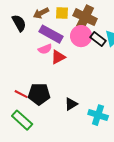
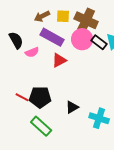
black semicircle: (19, 23) -> (16, 40), moved
pink semicircle: (45, 49) -> (32, 52), moved
green rectangle: (22, 120) -> (41, 126), moved

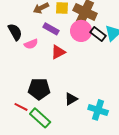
purple rectangle: (52, 37) -> (51, 29), size x0.7
red line: (22, 97) -> (21, 107), moved

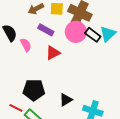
pink semicircle: (31, 44) -> (26, 45), turned -96

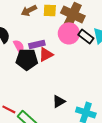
purple rectangle: (46, 30) -> (37, 44), moved, turned -42
black pentagon: (34, 90) -> (27, 59), moved

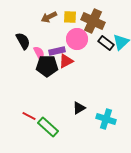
pink circle: (69, 33) -> (77, 39), moved

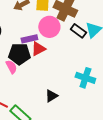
pink semicircle: (39, 53) -> (11, 67), moved
cyan cross: (106, 119) -> (85, 78), moved

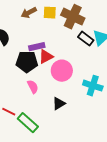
pink circle: (49, 27) -> (62, 71), moved
pink semicircle: (11, 67) -> (33, 87), moved

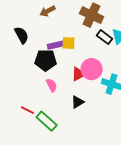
yellow square: (50, 13) -> (69, 43), moved
red triangle: (46, 57) -> (79, 74), moved
pink circle: (62, 71) -> (92, 69), moved

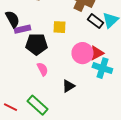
purple rectangle: (56, 45) -> (22, 29), moved
red triangle: (79, 74) -> (96, 53), moved
red line: (28, 110) -> (10, 107), moved

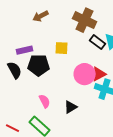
black semicircle: (12, 19) -> (15, 70), moved
pink semicircle: (42, 69) -> (45, 101), moved

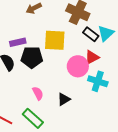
yellow square: (62, 48) -> (55, 40), size x1.6
red triangle: (99, 74) -> (92, 57), moved

